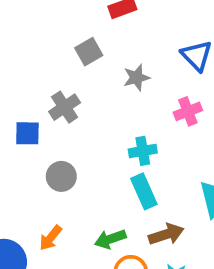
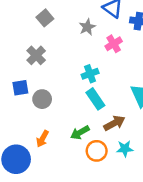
gray star: (136, 78) -> (87, 27), moved
blue square: (27, 133) -> (20, 88), moved

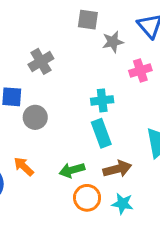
gray square: (45, 18) -> (88, 20), moved, turned 35
orange arrow: (42, 139) -> (24, 167), turned 91

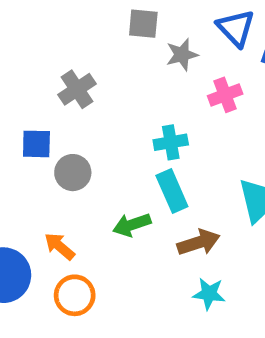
green arrow: (72, 170) -> (132, 225), moved
orange circle: (87, 198) -> (75, 295), moved

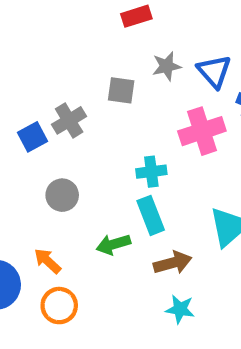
gray square: (143, 24) -> (121, 90), moved
gray star: (182, 55) -> (167, 66), moved
pink cross: (225, 95) -> (202, 131), size x1.5
blue square: (36, 144) -> (33, 137), moved, turned -32

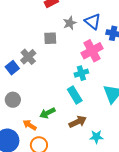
cyan cross: (151, 172) -> (81, 73), moved
gray circle: (62, 195) -> (13, 100), moved
green arrow: (113, 244) -> (47, 113), moved
brown arrow: (173, 263) -> (78, 122), moved

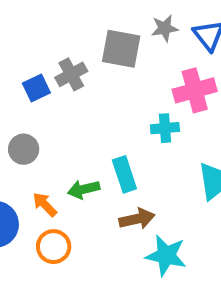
gray square: (50, 38) -> (121, 49), size x1.5
cyan rectangle: (75, 95) -> (124, 174), moved
cyan star: (96, 137) -> (166, 255), size x1.5

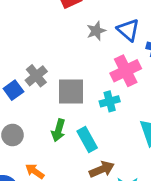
gray square: (121, 49) -> (71, 92), moved
green arrow: (84, 189) -> (58, 130), moved, turned -50

